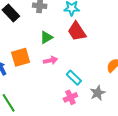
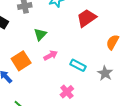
red trapezoid: (77, 31) -> (87, 18), moved, turned 105
pink cross: (70, 97) -> (67, 92), moved

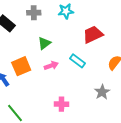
cyan rectangle: (78, 65) -> (78, 61), moved
pink cross: (67, 92) -> (61, 104), turned 32

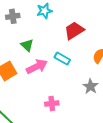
green triangle: (44, 43) -> (27, 45), turned -32
pink arrow: (51, 66) -> (37, 67), size x1.5

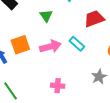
green triangle: (27, 45) -> (46, 16), moved

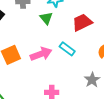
green triangle: (46, 16) -> (46, 18), moved

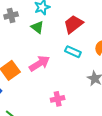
cyan rectangle: (67, 49) -> (73, 52), moved

